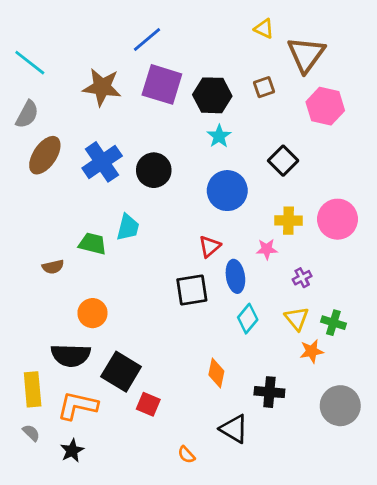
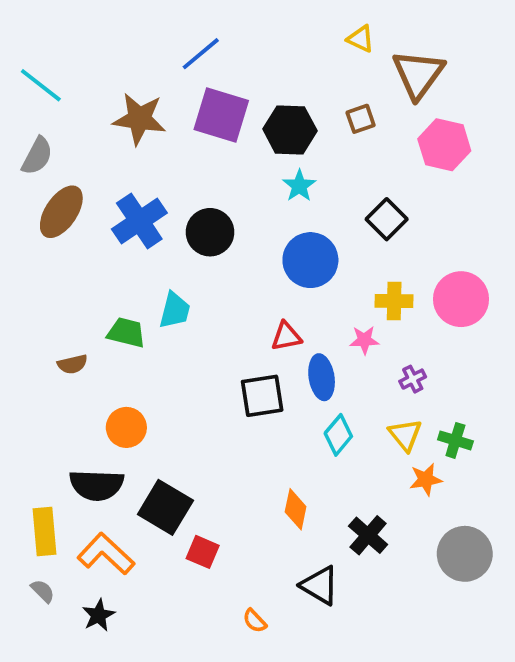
red triangle: (210, 246) -> (286, 336), turned 30
black cross: (269, 392) -> (368, 535), turned 36
orange L-shape: (77, 406) -> (106, 554), turned 30

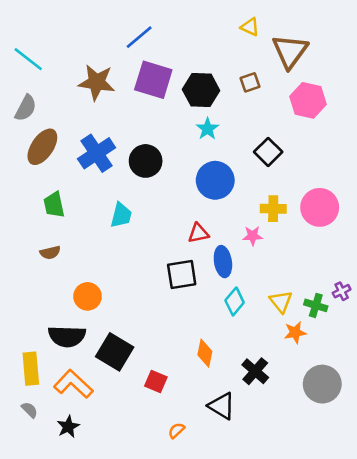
green trapezoid: (126, 333) -> (54, 205), moved, turned -116
purple cross: (413, 379) -> (342, 291), moved
red square: (203, 552) -> (156, 381), moved
orange semicircle: (255, 621) -> (177, 430), turned 90

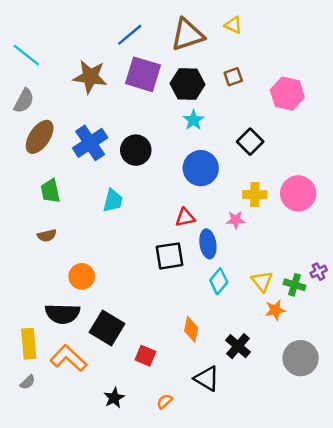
brown triangle: (290, 51) -> (187, 35), moved, turned 36
gray semicircle: (29, 410) -> (28, 382), turned 91
black star: (68, 427) -> (114, 398), moved

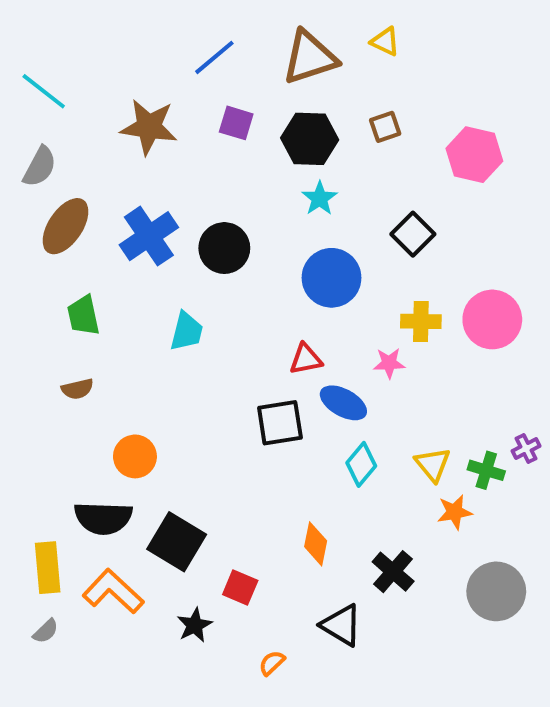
purple square: (143, 74) -> (236, 123), size x0.6
blue ellipse: (208, 244) -> (343, 403), turned -52
black star: (114, 398) -> (195, 625), moved

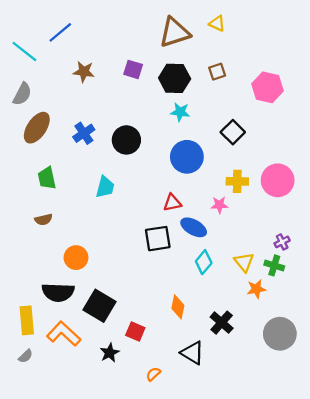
blue line: (214, 57) -> (60, 32), moved
brown star: (149, 127) -> (84, 72), size x0.7
cyan star: (320, 198) -> (180, 112), turned -30
blue cross: (149, 236) -> (84, 133), size x0.7
purple cross: (526, 449) -> (282, 242), moved

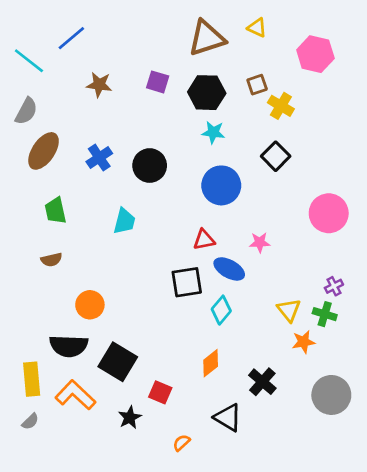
pink hexagon: (268, 87) -> (315, 54), moved
yellow cross: (237, 181) -> (281, 106), moved, turned 30
cyan diamond: (204, 262) -> (221, 310), moved
orange diamond: (178, 307) -> (211, 363), turned 40

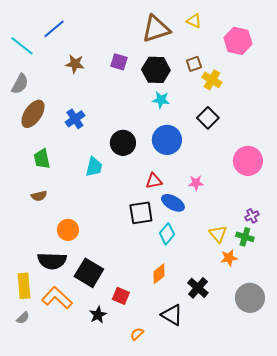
black circle: (150, 166) -> (123, 143), moved

